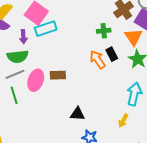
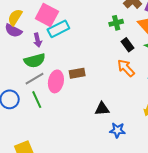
orange arrow: (98, 60) -> (126, 68), moved

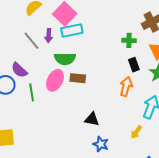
purple semicircle: (13, 31) -> (19, 70), moved
green semicircle: (35, 61) -> (65, 59), moved
orange arrow: (126, 68) -> (126, 87), turned 42
gray line: (35, 79) -> (31, 41), moved, turned 66

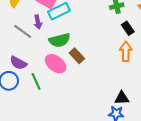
brown rectangle: (78, 78) -> (77, 56), turned 56
pink ellipse: (55, 80) -> (56, 64), turned -65
black triangle: (92, 119) -> (122, 98), moved

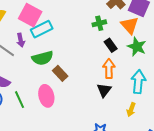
pink ellipse: (56, 64) -> (46, 96), moved, turned 40
black triangle: (122, 98) -> (104, 90), moved, turned -49

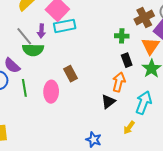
green semicircle: (43, 58) -> (33, 50), moved

